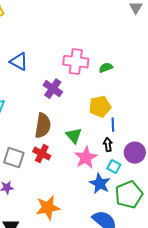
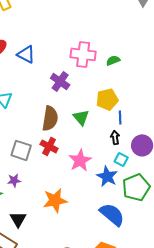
green triangle: (74, 136) -> (81, 117), moved
pink star: (86, 158) -> (80, 160), moved

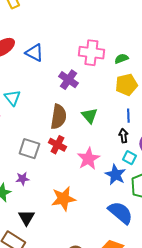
yellow pentagon: (107, 99) -> (126, 85), moved

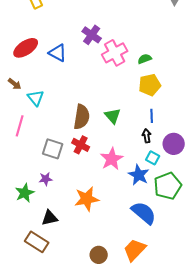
pink cross: (91, 53) -> (115, 53), turned -35
purple cross: (68, 80) -> (92, 35), moved
black triangle: (26, 218) -> (50, 218), turned 48

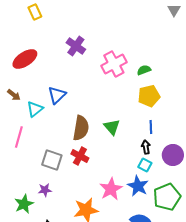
purple cross: (92, 35) -> (76, 46), moved
blue triangle: (58, 53) -> (57, 95), moved, turned 48
cyan triangle: (36, 98) -> (35, 109), turned 30
cyan square: (153, 158) -> (145, 165), moved
pink star: (112, 159) -> (111, 189), moved

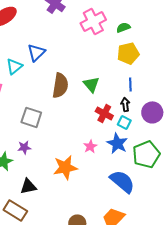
red cross: (80, 156) -> (104, 113), moved
pink star: (111, 189) -> (90, 146), size x0.6

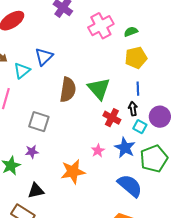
green triangle: (91, 84) -> (99, 89), size x1.4
cyan square: (124, 122) -> (140, 127), moved

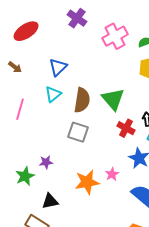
cyan triangle: (22, 71) -> (53, 94), moved
gray square: (39, 122) -> (78, 132), moved
pink star: (98, 151) -> (112, 174), moved

